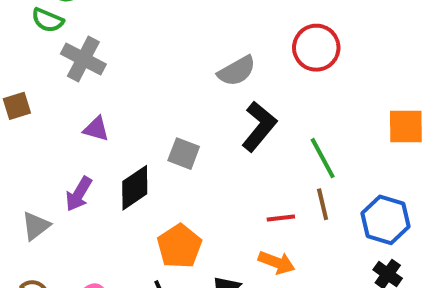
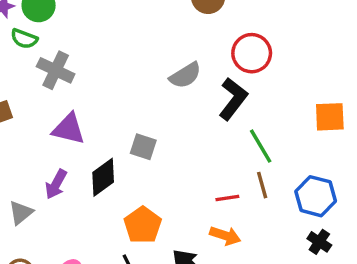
black L-shape: (259, 126) -> (233, 99), moved
purple triangle: (96, 129) -> (69, 129), size x1.5

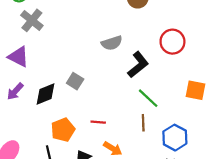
red circle: (252, 53) -> (172, 42), moved
purple triangle: (69, 129) -> (18, 57), moved
green line: (261, 146) -> (148, 98), turned -30
red line: (227, 198) -> (98, 122), moved

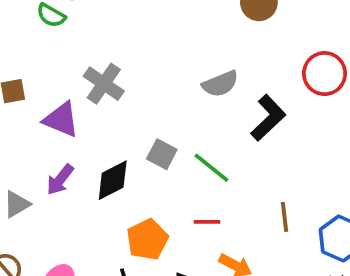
gray cross: (32, 20) -> (104, 84), moved
green line: (148, 98) -> (211, 168), moved

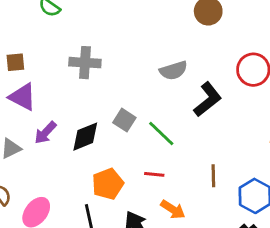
gray cross: (104, 84) -> (85, 63), turned -36
purple triangle: (61, 120) -> (23, 97), moved

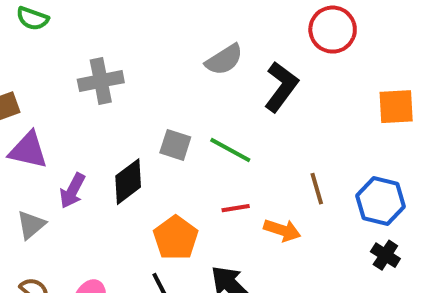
orange arrow: (173, 209) -> (282, 230), moved

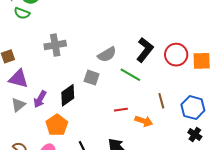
red circle: (333, 30) -> (176, 55), moved
gray semicircle: (224, 60) -> (107, 54), moved
green line: (230, 150) -> (130, 75), moved
gray triangle: (31, 225) -> (18, 105), moved
orange pentagon: (176, 238) -> (57, 125), moved

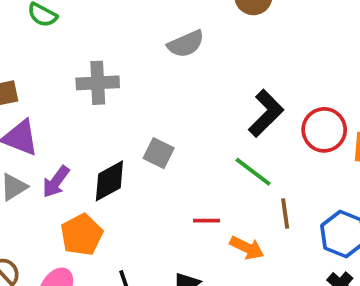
gray semicircle: (107, 54) -> (186, 44), moved
green line: (130, 75) -> (253, 172), moved

